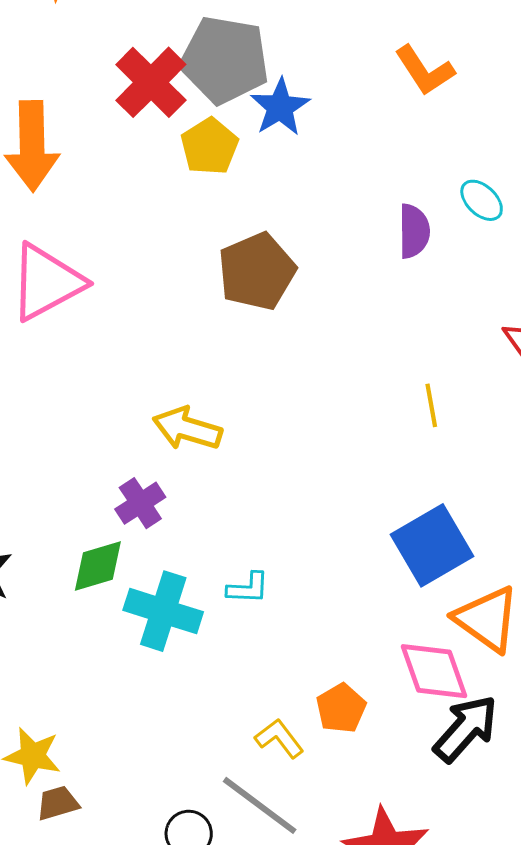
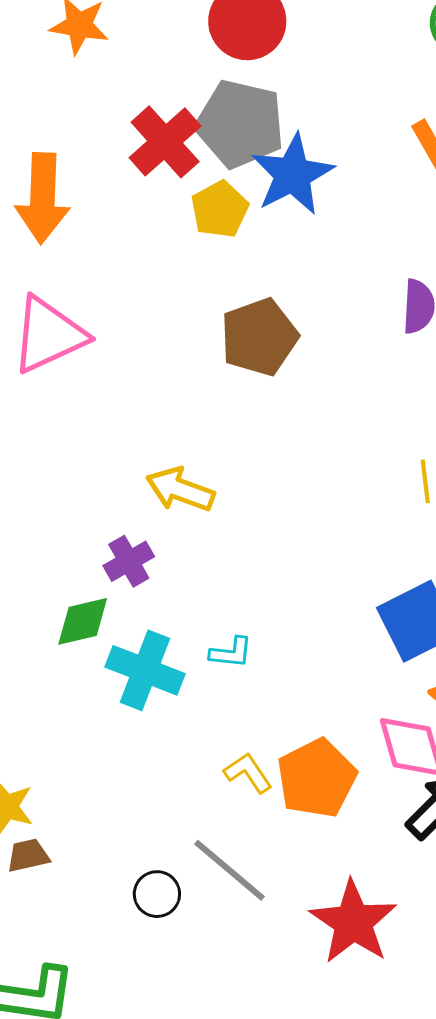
blue star: (280, 107) -> (293, 174), size x1.4
orange pentagon: (341, 708) -> (317, 778), size x1.6
yellow L-shape: (279, 738) -> (248, 773), moved

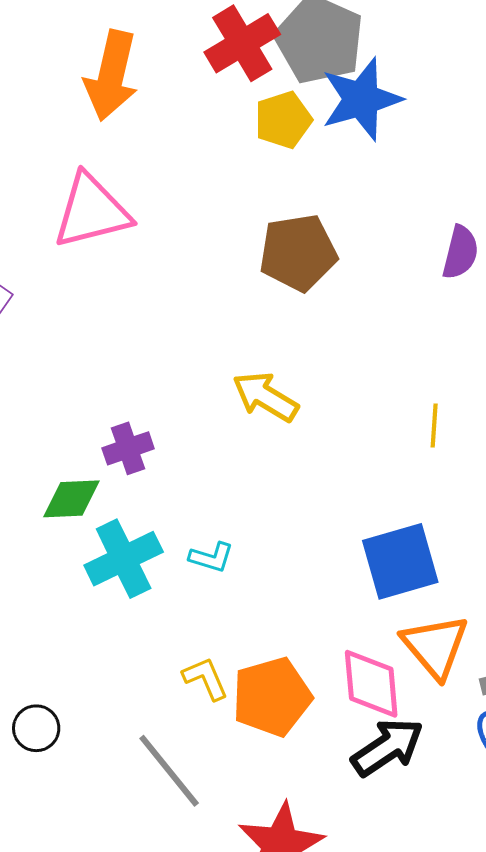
yellow arrow: (180, 490) -> (265, 397), moved
cyan cross: (145, 670) -> (124, 559), turned 32
black circle: (157, 894) -> (36, 728), moved

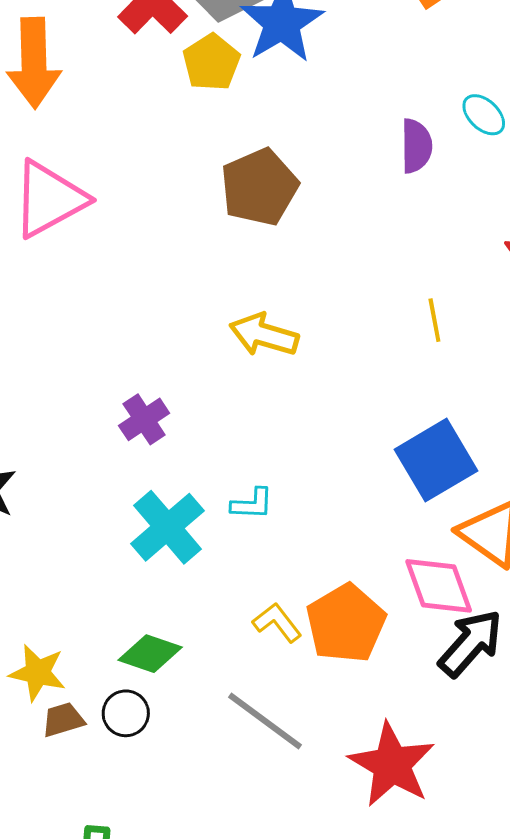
green diamond: (71, 499) -> (150, 654), moved, turned 36

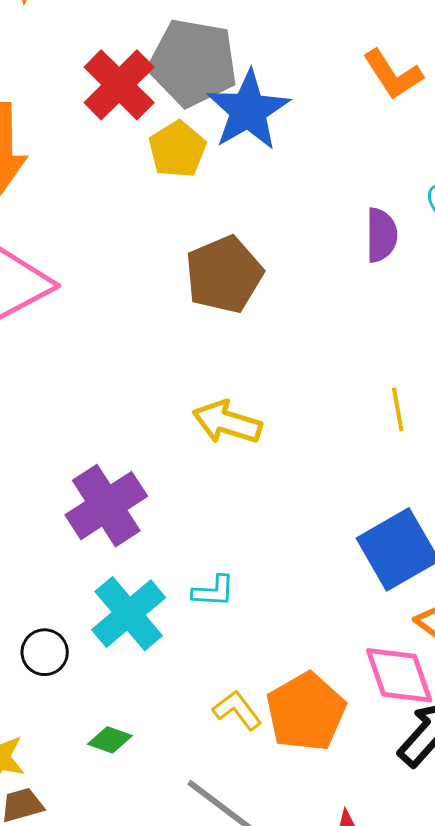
purple cross: (144, 419) -> (106, 506), size x1.6
green diamond: (150, 654) -> (110, 740), size x0.7
black circle: (126, 713) -> (45, 652), moved

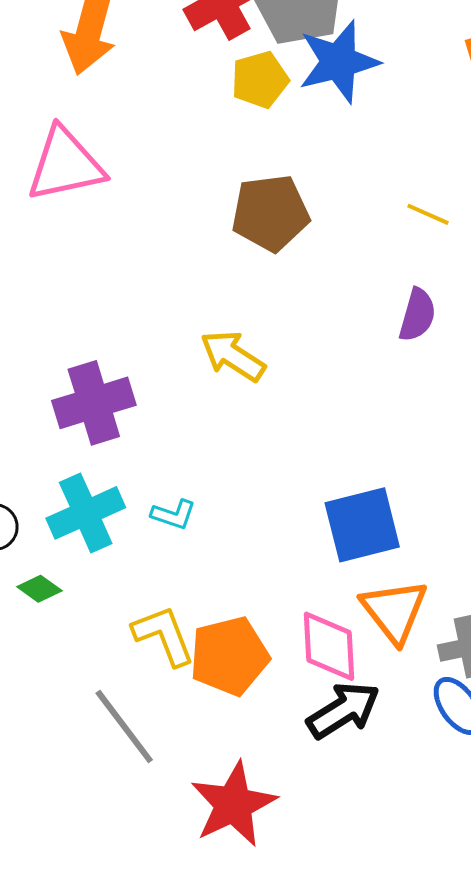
purple semicircle: (381, 235) -> (417, 315), moved
yellow line: (398, 409) -> (428, 214), moved, turned -72
yellow L-shape: (237, 710) -> (164, 636), size x1.4
green diamond: (110, 740) -> (39, 589), moved

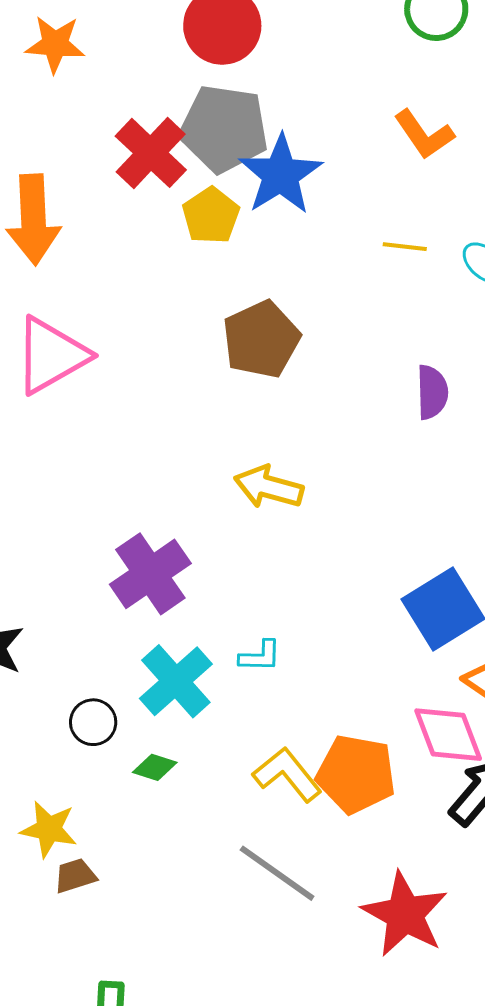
yellow line: (428, 214) -> (405, 247), moved
orange pentagon: (229, 656) -> (356, 774), turned -30

